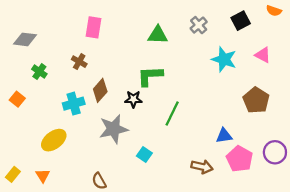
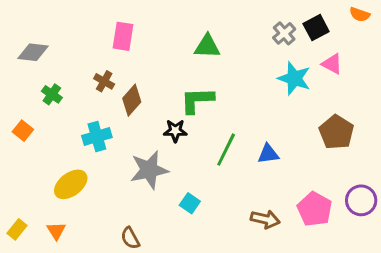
gray cross: (199, 25) -> (284, 33), moved
pink triangle: (263, 55) -> (332, 64), moved
brown diamond: (100, 90) -> (132, 100), moved
blue triangle: (224, 136) -> (268, 154), moved

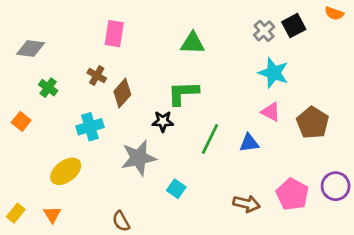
pink triangle: (332, 64) -> (271, 112), moved

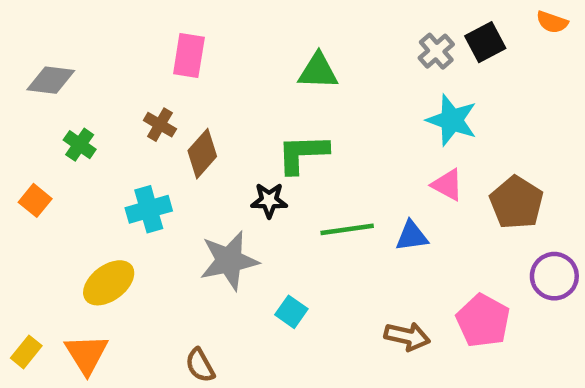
green line: (210, 139) -> (347, 229), turned 56
purple circle: (336, 186) -> (554, 276), moved
orange triangle: (52, 214) -> (86, 354), size x1.5

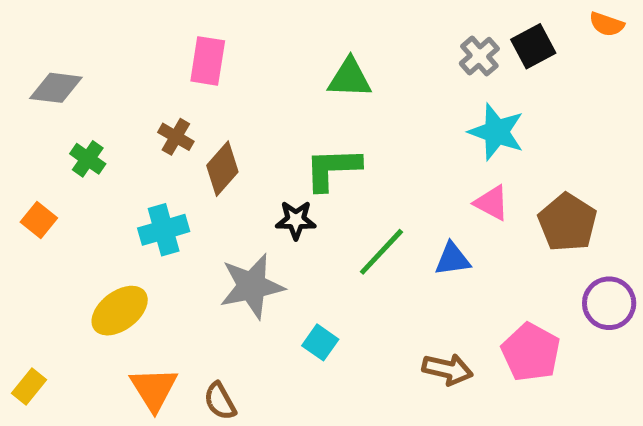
green line: (347, 229) -> (381, 252), turned -39
orange triangle: (86, 354) -> (154, 389), moved

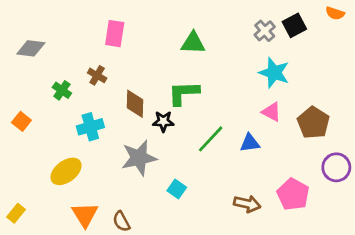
green cross: (88, 159) -> (62, 90), moved
brown diamond: (222, 169) -> (135, 104), moved, turned -40

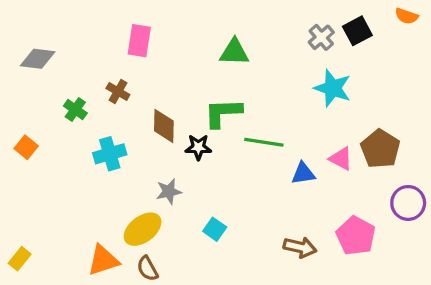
pink triangle: (271, 112) -> (341, 159), moved
green line: (211, 139) -> (264, 142), moved, turned 56
gray star: (139, 158) -> (169, 191), size x0.6
yellow ellipse: (66, 171) -> (143, 229), moved
orange triangle: (85, 215) -> (103, 260), turned 44

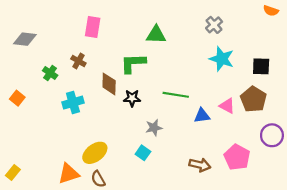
black square: (357, 31) -> (261, 66), moved, turned 30
green L-shape: (223, 113) -> (133, 63), moved
gray star: (169, 191) -> (154, 128), moved

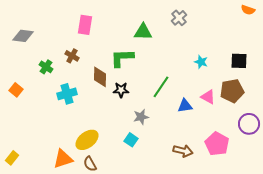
gray cross: (214, 25) -> (179, 18), moved
cyan star: (222, 59) -> (201, 62), moved, size x0.6
green line: (176, 95) -> (161, 87), turned -65
brown pentagon: (253, 99) -> (232, 91), turned 30

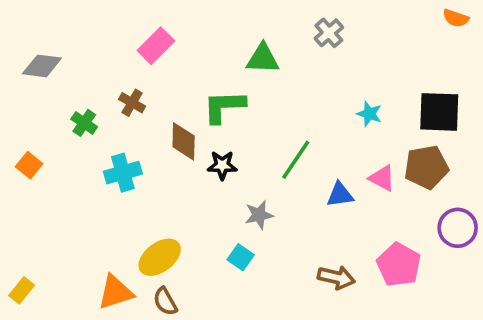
pink rectangle: (85, 25) -> (156, 46), turned 36
black square: (239, 61) -> (439, 112), size x1.4

